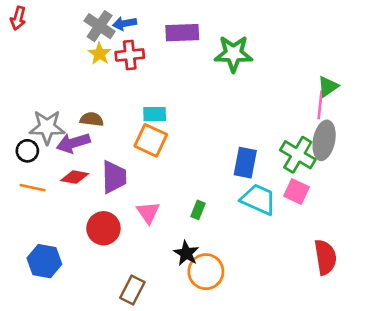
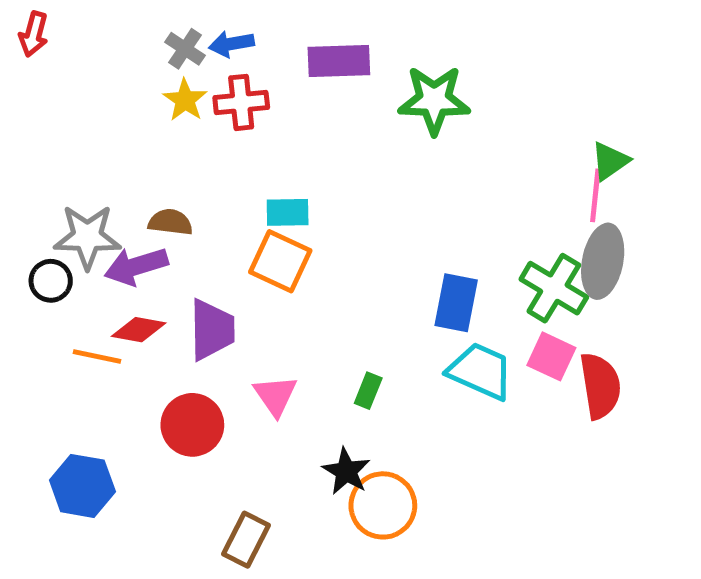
gray cross: (100, 26) -> (185, 49), size x0.7
orange line: (33, 188) -> (97, 356), moved
red semicircle: (325, 257) -> (600, 386), moved

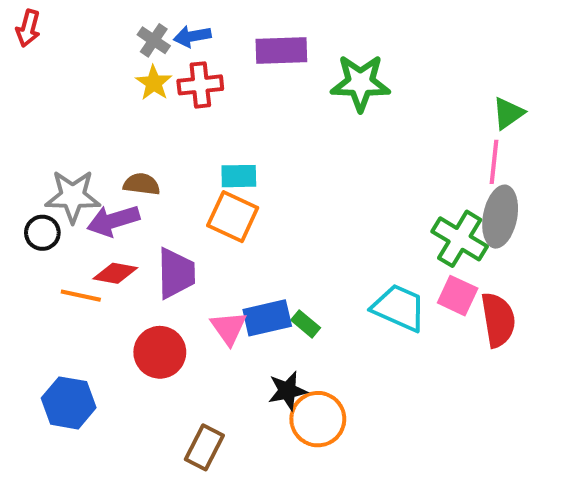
green triangle: (610, 161) -> (508, 113), moved
blue rectangle: (456, 303) -> (267, 318), moved, turned 66
green rectangle: (368, 391) -> (306, 324), turned -72
black star: (346, 471) -> (287, 391), turned 30

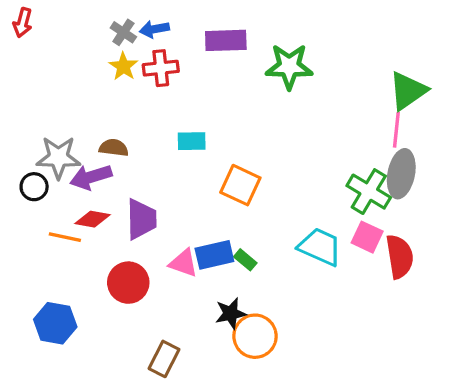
green triangle: (508, 113) -> (408, 91), size x1.5
orange square: (233, 217) -> (240, 185), moved
pink triangle: (229, 328) -> (184, 263), turned -36

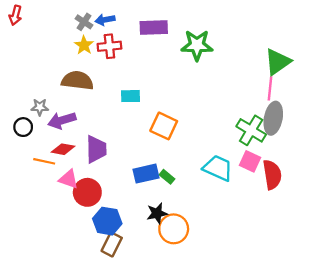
brown semicircle: (114, 148) -> (77, 81), moved, size x1.6
gray star: (58, 157) -> (40, 107), size x0.6
pink triangle: (184, 263) -> (69, 179), moved
blue hexagon: (55, 323) -> (107, 221), moved

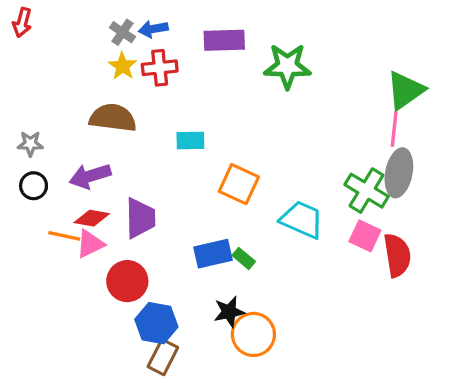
gray star: (40, 107) -> (30, 144), moved
cyan trapezoid: (218, 168) -> (302, 220), moved
pink triangle: (69, 179) -> (90, 244), moved, turned -45

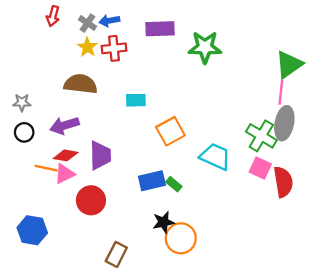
red arrow: (22, 22) -> (53, 16), moved
orange square: (239, 184) -> (170, 131), turned 36
blue hexagon: (156, 323) -> (32, 230), moved

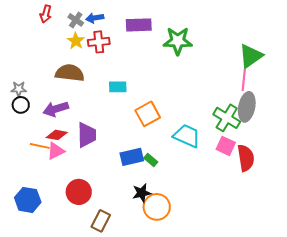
black circle: (24, 132) -> (21, 105), moved
red circle: (91, 200) -> (79, 192), moved

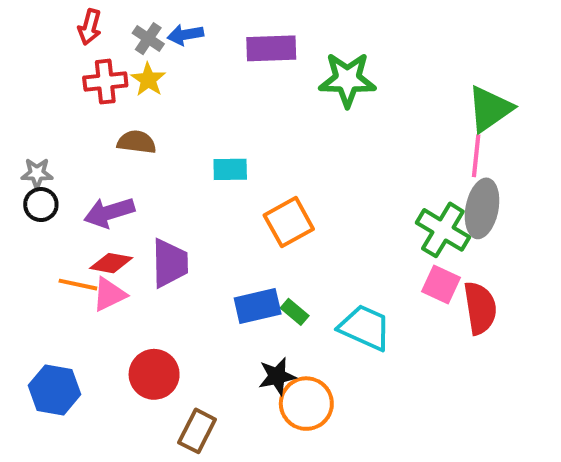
red cross: (99, 42) -> (105, 82), moved
brown semicircle: (70, 73) -> (137, 142), size x0.7
cyan trapezoid: (187, 136) -> (365, 327), moved

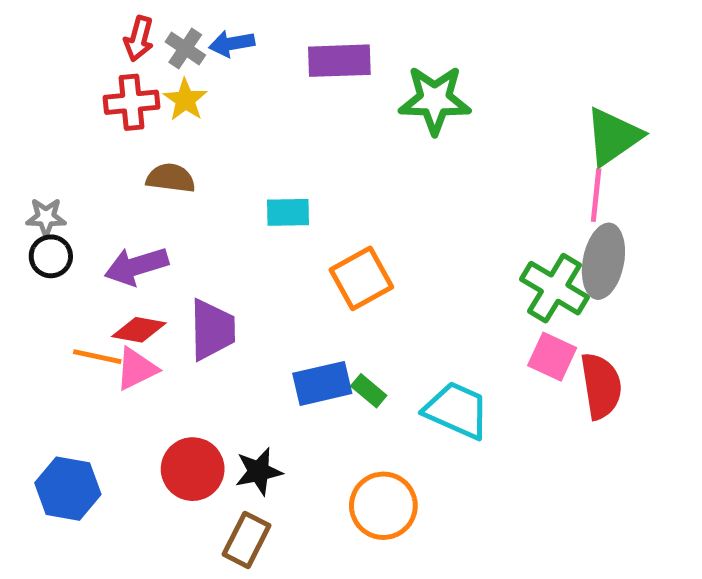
red arrow: (90, 27) -> (139, 39), moved
black star: (277, 376) -> (259, 472), moved

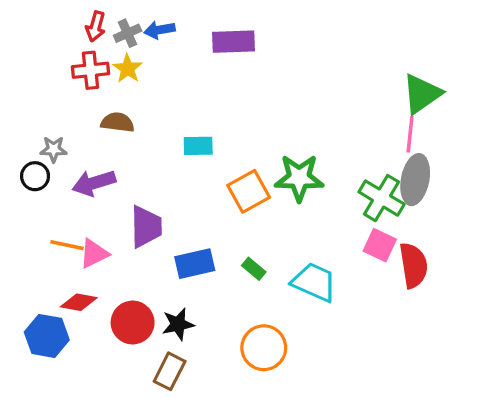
gray cross: (185, 48) -> (128, 33), turned 32
green star: (435, 100) -> (299, 178), moved
gray star: (46, 217) -> (54, 149), moved
red diamond: (139, 330) -> (79, 302), moved
blue rectangle: (322, 383) -> (195, 264), moved

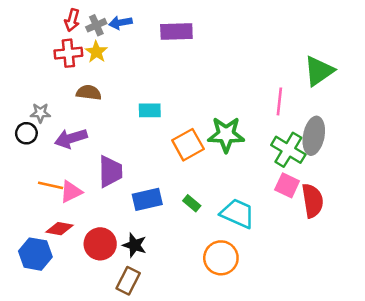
pink line: (410, 134) -> (279, 101), moved
black star: (178, 324) -> (134, 245), turned 30
orange circle: (264, 348) -> (221, 258), moved

